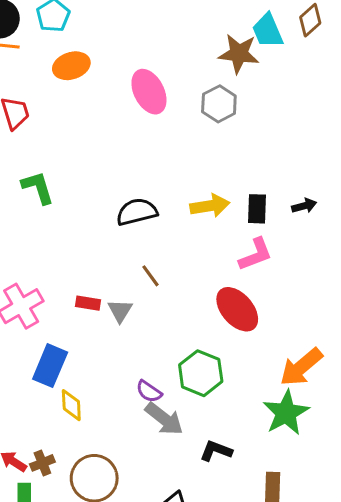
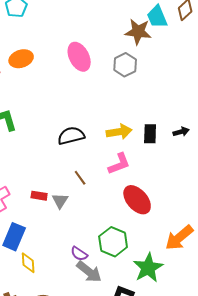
orange ellipse: (71, 66) -> (21, 59), moved
pink L-shape: (256, 254) -> (119, 164), moved
green star: (286, 413) -> (148, 268), moved

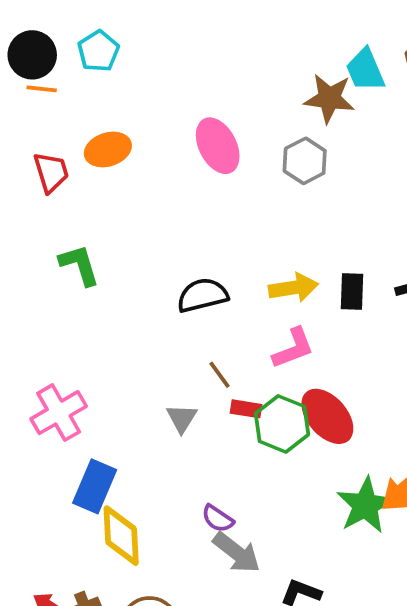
red rectangle: (39, 196) -> (246, 409), moved
green hexagon: (113, 242) -> (282, 424), moved
yellow diamond: (28, 263) -> (121, 536), size x1.5
green star: (148, 268) -> (365, 505), moved

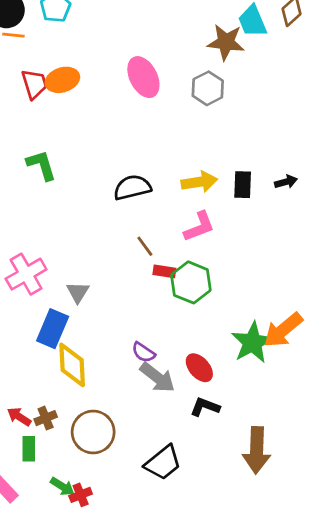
red trapezoid: (51, 172) -> (34, 84), moved
red ellipse: (327, 416) -> (199, 368), moved, size x0.7
gray triangle: (182, 418) -> (78, 292), moved

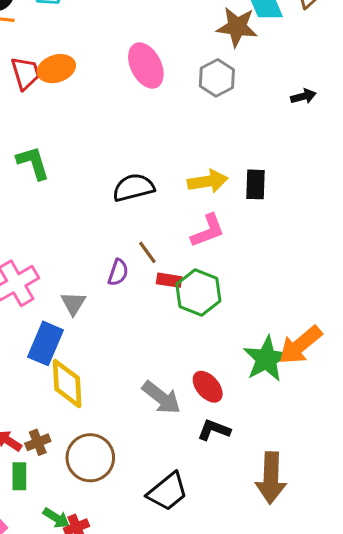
black arrow: (286, 182) -> (303, 96), moved
purple semicircle: (143, 352) -> (118, 272), moved, turned -105

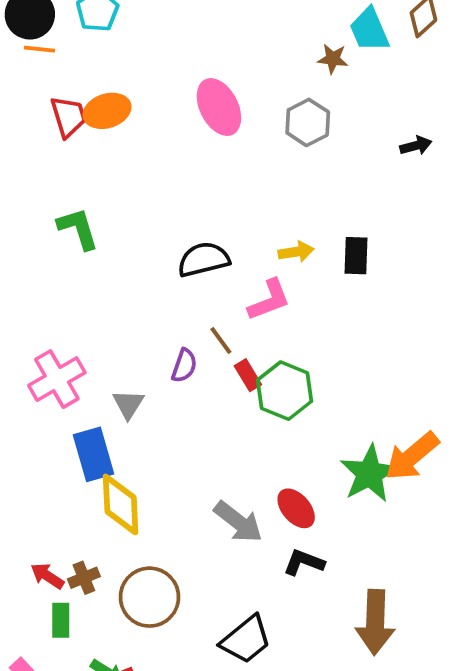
brown star: (237, 27) -> (333, 59), size x0.6
yellow arrow: (208, 181) -> (296, 252), size x0.7
pink L-shape: (208, 231) -> (269, 300), moved
red rectangle: (169, 280) -> (248, 375), turned 50
blue rectangle: (46, 343) -> (94, 454), turned -39

